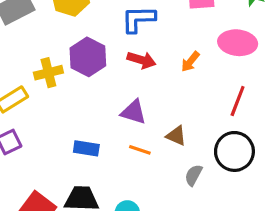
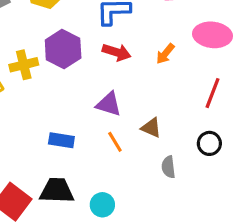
orange line: (140, 150) -> (115, 142), turned 40
black circle: (234, 151) -> (209, 143), size x0.6
gray semicircle: (193, 175) -> (168, 167), turned -35

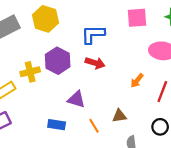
orange arrow: (165, 54) -> (137, 81), moved
purple triangle: (109, 104) -> (76, 99), moved
brown triangle: (151, 128) -> (119, 116), turned -32

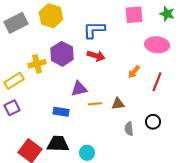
purple triangle: (76, 99) -> (79, 89), turned -30
orange line: (94, 126) -> (95, 104), moved, turned -64
black circle: (160, 127) -> (153, 122), moved

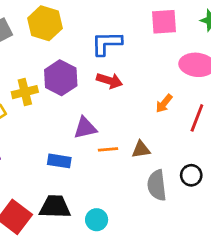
gray semicircle: (129, 129) -> (157, 185), size x1.5

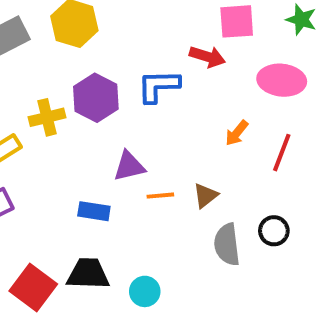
blue L-shape: (107, 43) -> (158, 86), moved
red arrow: (109, 81) -> (207, 57), moved
brown triangle: (141, 149) -> (205, 196), turned -30

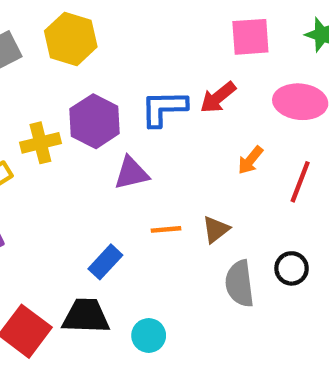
red arrow: (207, 57) -> (218, 97), moved, turned 124
purple triangle: (129, 166) -> (131, 173), moved
blue rectangle: (94, 211) -> (105, 262), moved, turned -56

